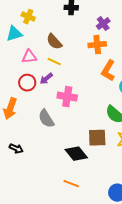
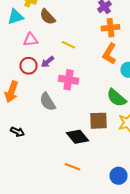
brown semicircle: (54, 42) -> (48, 17), moved
orange cross: (97, 45) -> (110, 28), moved
yellow line: (54, 62) -> (68, 45), moved

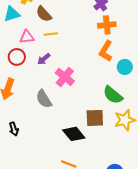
yellow line: (68, 45) -> (51, 34), moved, turned -32
red circle: (28, 66) -> (17, 57), moved
pink cross: (68, 80) -> (65, 77), turned 30
black arrow: (18, 132) -> (14, 129), turned 48

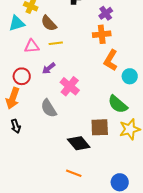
orange cross: (107, 25) -> (102, 34), moved
red circle: (17, 57) -> (22, 76), moved
black arrow: (14, 129) -> (16, 126), moved

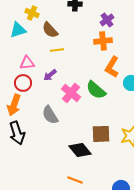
pink triangle: (32, 46) -> (27, 63), moved
green semicircle: (118, 104) -> (96, 90), moved
black arrow: (16, 126) -> (17, 133), size x1.6

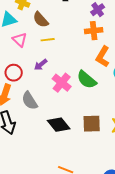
pink triangle: (27, 63) -> (20, 40), moved, turned 49
gray semicircle: (50, 115) -> (30, 101), moved
black diamond: (80, 150) -> (59, 125), moved

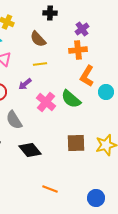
brown semicircle: (41, 20) -> (38, 39), moved
yellow line: (48, 40) -> (40, 64), moved
black diamond: (59, 125) -> (30, 150), moved

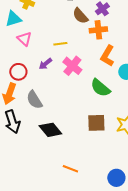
brown semicircle: (38, 39) -> (80, 16), moved
green semicircle: (71, 99) -> (100, 88), moved
pink cross: (46, 102) -> (72, 66), moved

